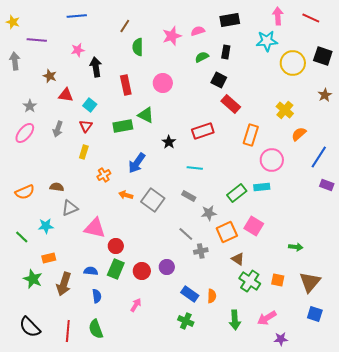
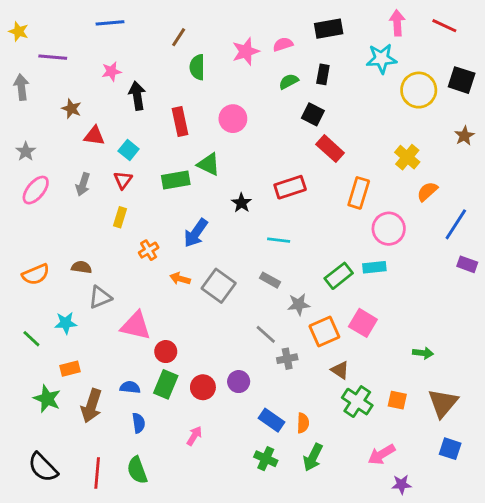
gray star: (30, 106) -> (26, 151), moved
green arrow: (235, 320) -> (313, 457), moved, turned 30

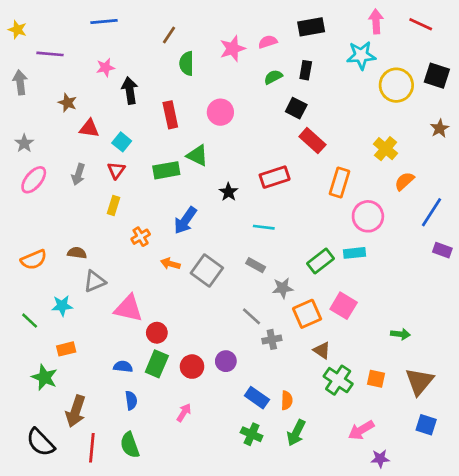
brown arrow: (91, 406) -> (76, 411), moved

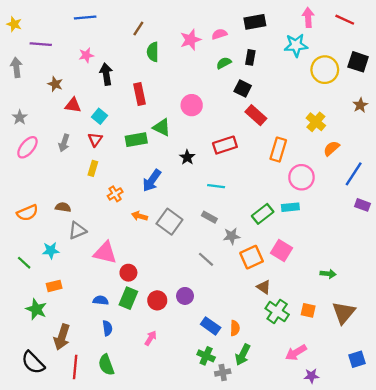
pink circle: (220, 112) -> (192, 105), moved
gray cross: (272, 339) -> (223, 373), moved
blue square: (426, 425) -> (357, 359), moved, turned -35

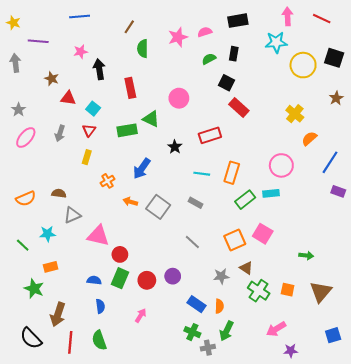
orange rectangle: (278, 150) -> (232, 173), moved
gray star: (232, 236) -> (221, 276), moved

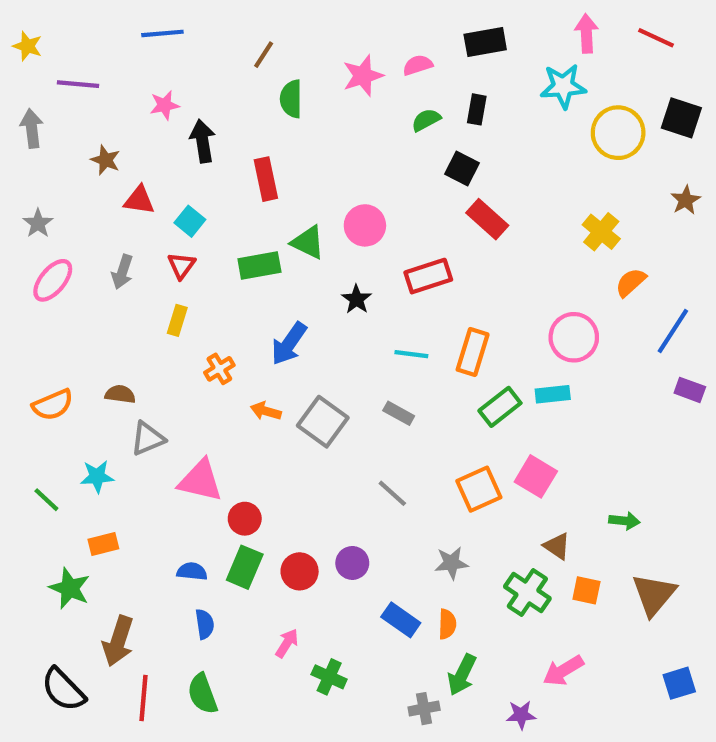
pink circle: (179, 98) -> (365, 225), moved
brown triangle: (246, 268) -> (557, 546), moved
green cross: (192, 332) -> (329, 677), moved
purple star: (291, 351) -> (521, 715), moved

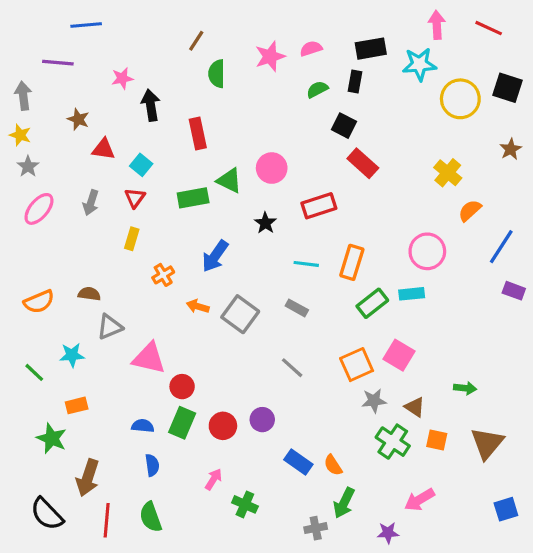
blue line: (162, 33) -> (86, 25), moved
black rectangle: (485, 42) -> (371, 49), moved
yellow star: (27, 46) -> (20, 135), moved
gray star: (451, 563) -> (374, 401), moved
orange semicircle: (447, 624) -> (333, 465), turned 145

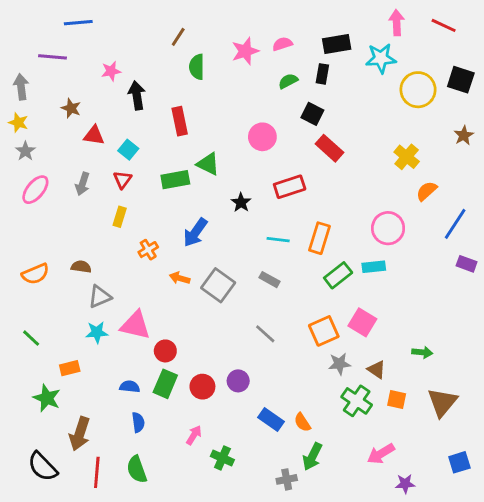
pink circle: (272, 168) -> (262, 137), moved
cyan star: (72, 355) -> (97, 332), moved
purple star: (388, 533) -> (405, 484), moved

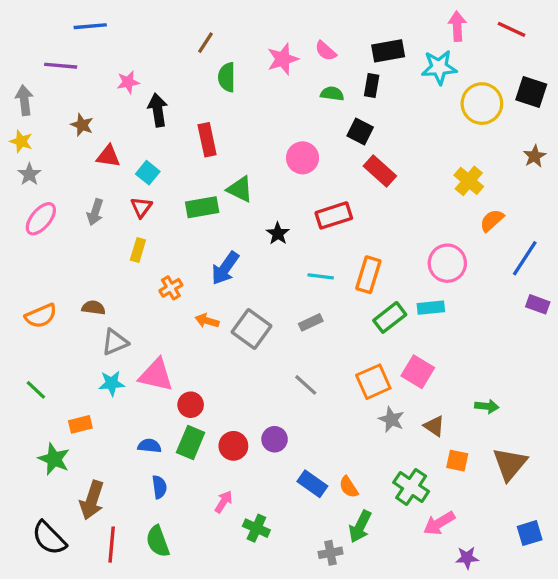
pink semicircle: (282, 44) -> (326, 51), turned -120
green semicircle: (288, 81) -> (332, 94), turned 36
gray rectangle: (270, 280) -> (311, 322), turned -54
gray star: (339, 364) -> (391, 420), turned 30
green cross: (357, 401) -> (411, 487), moved

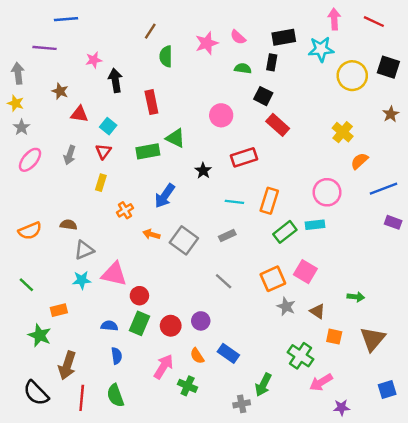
blue line: (525, 258) -> (384, 189), turned 36
orange semicircle: (349, 487) -> (197, 356), moved
pink arrow: (224, 502) -> (163, 367), size x1.5

